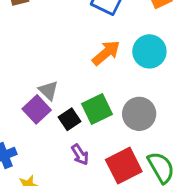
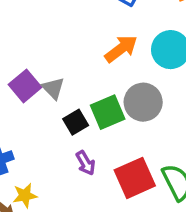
purple square: (37, 109) -> (25, 86), moved
gray circle: (139, 114) -> (143, 102), moved

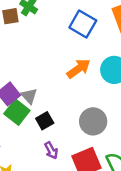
gray circle: (143, 102) -> (93, 121), moved
green square: (108, 112) -> (17, 112), moved, turned -30

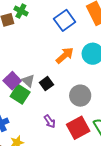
blue square: (83, 24) -> (65, 20), turned 30
black square: (45, 121) -> (46, 84), moved

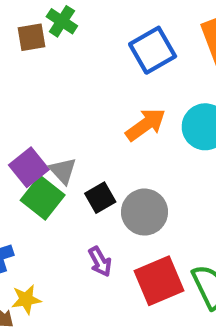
black square: (46, 84) -> (100, 198), moved
gray circle: (80, 96) -> (145, 212), moved

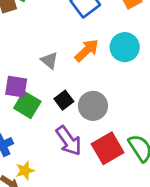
purple square: (29, 167) -> (16, 87), turned -35
gray triangle: (63, 171) -> (49, 61), moved
purple arrow: (100, 262) -> (69, 141), size x1.6

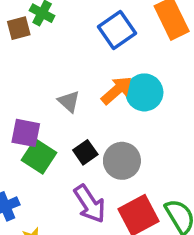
cyan circle: (125, 47) -> (144, 92), moved

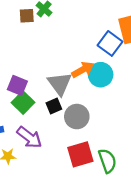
blue square: (117, 30) -> (110, 43), moved, turned -30
gray triangle: (69, 101) -> (60, 84), moved, size x1.6
purple arrow: (90, 204) -> (29, 137), moved, turned -30

